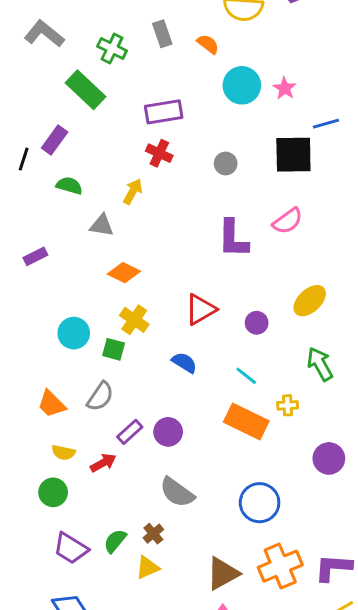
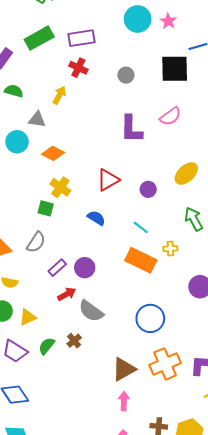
green rectangle: (86, 90) -> (39, 38), moved, turned -72
cyan circle: (74, 333) -> (17, 142), moved
red arrow: (103, 463) -> (67, 294), moved
yellow triangle: (147, 568) -> (28, 317), moved

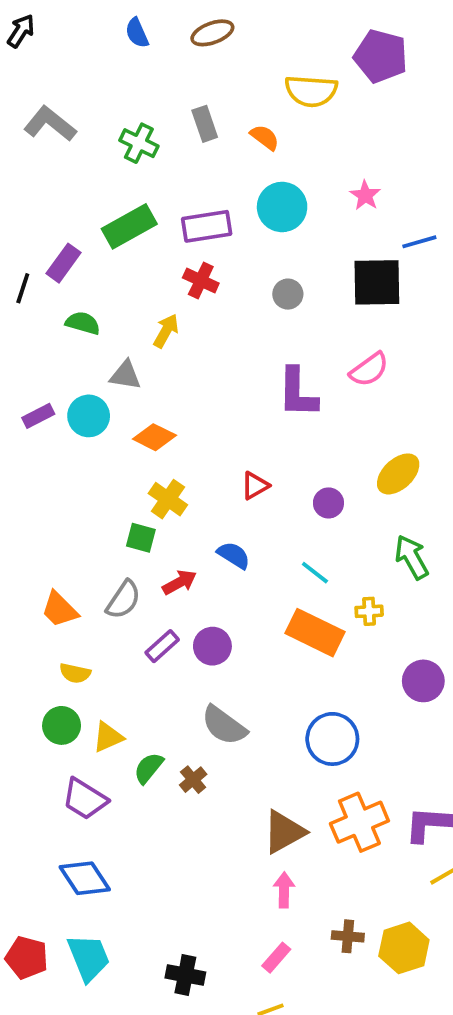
cyan circle: (138, 19) -> (282, 207), moved
red triangle: (108, 180) -> (255, 486), size x0.7
red arrow: (67, 294) -> (180, 582), moved
green semicircle: (47, 346) -> (149, 768), moved

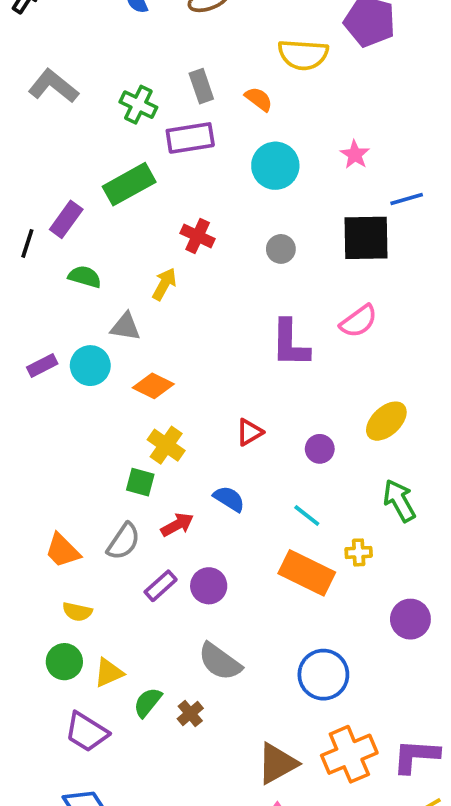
purple rectangle: (207, 226) -> (190, 138), moved

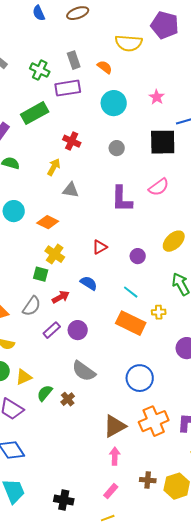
gray triangle: (125, 327) -> (71, 190), moved

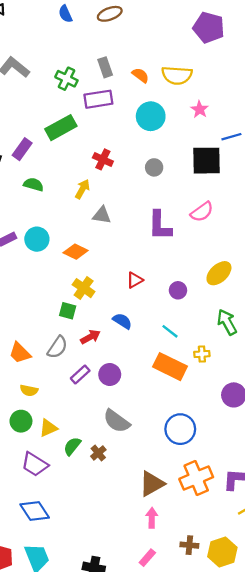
yellow semicircle: (129, 43) -> (177, 75), moved

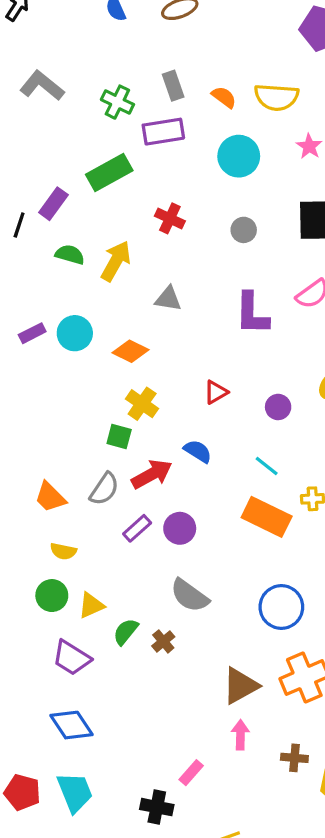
yellow arrow: (82, 189) -> (116, 261), moved, size x1.4
red arrow: (90, 337) -> (152, 474), size x1.4
brown cross: (189, 545) -> (294, 758), moved
pink rectangle: (147, 558) -> (191, 773), moved

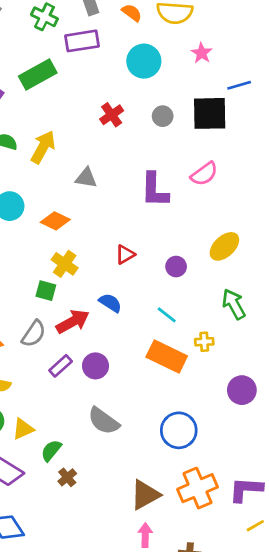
red cross: (170, 218) -> (112, 115), moved, turned 30
gray circle: (244, 230) -> (163, 116), moved
brown cross: (163, 641) -> (67, 477), moved

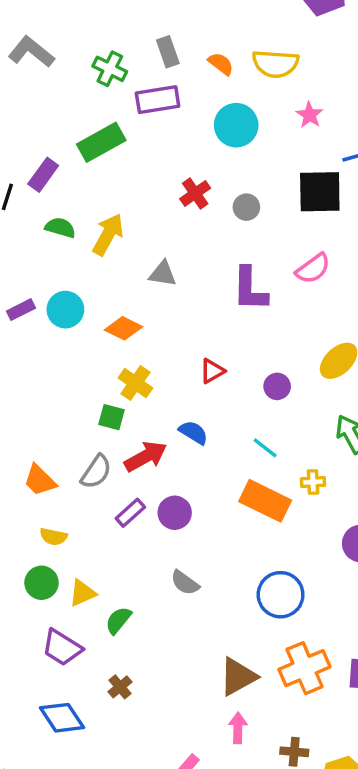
gray circle: (163, 116) -> (246, 207), moved
gray semicircle: (104, 421) -> (185, 583), size x0.7
brown cross: (67, 477) -> (120, 687), moved

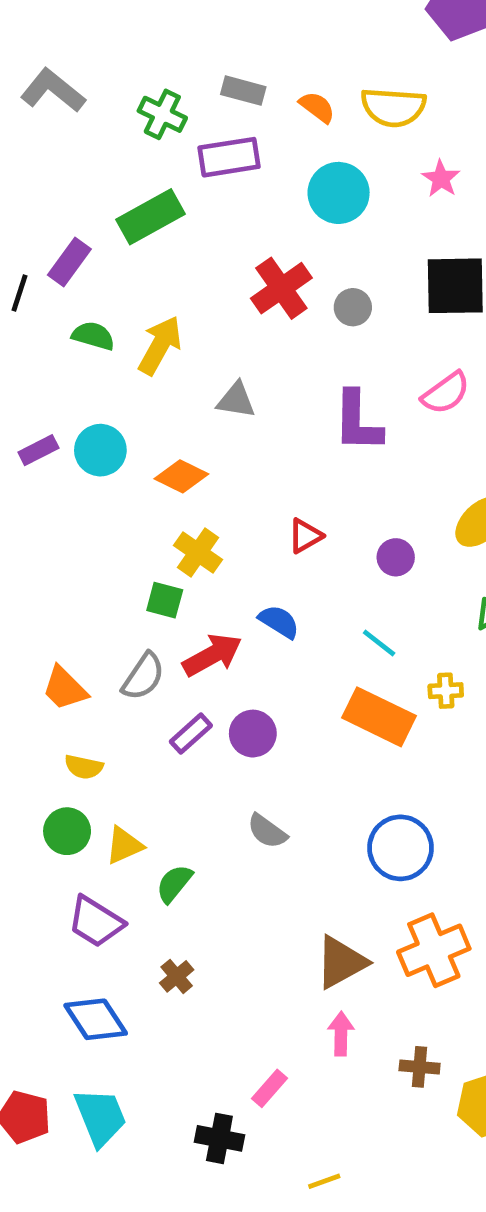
gray rectangle: (168, 52) -> (243, 91), turned -56
red cross: (195, 193) -> (281, 288), size x1.4

